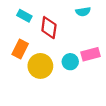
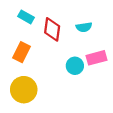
cyan semicircle: (83, 12) -> (84, 27), moved
yellow circle: (40, 66) -> (24, 90), moved

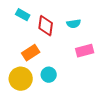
orange rectangle: (21, 52) -> (31, 53), moved, turned 30
cyan circle: (75, 66) -> (49, 75), moved

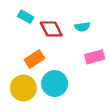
red diamond: (46, 26) -> (51, 29), turned -35
cyan circle: (49, 75) -> (55, 84), size x1.5

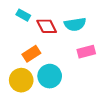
cyan semicircle: (82, 27) -> (75, 24), size x1.5

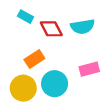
pink rectangle: (86, 52) -> (89, 69), moved

